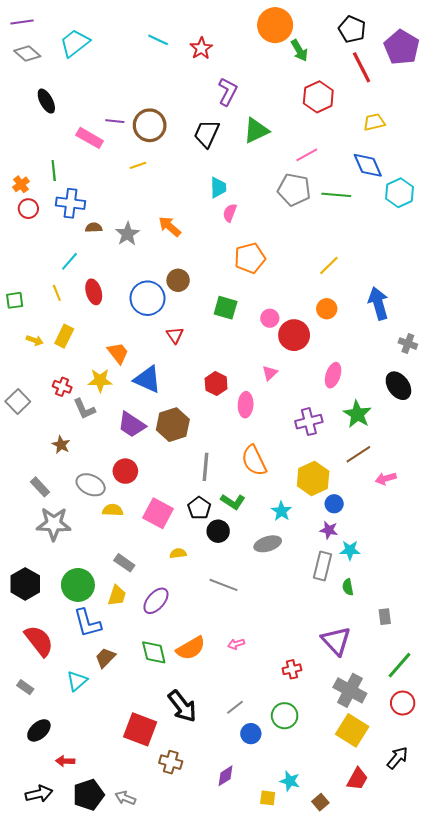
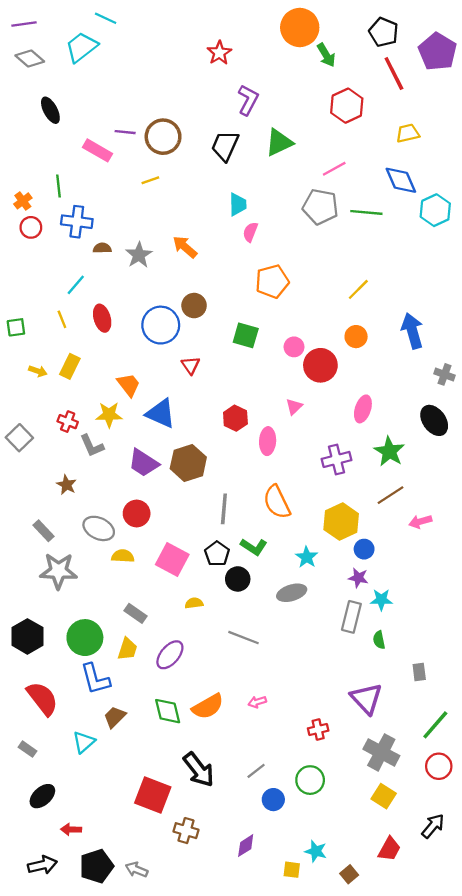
cyan line: (158, 40) -> (106, 18), moved
yellow square: (352, 730) -> (384, 796), size x0.7

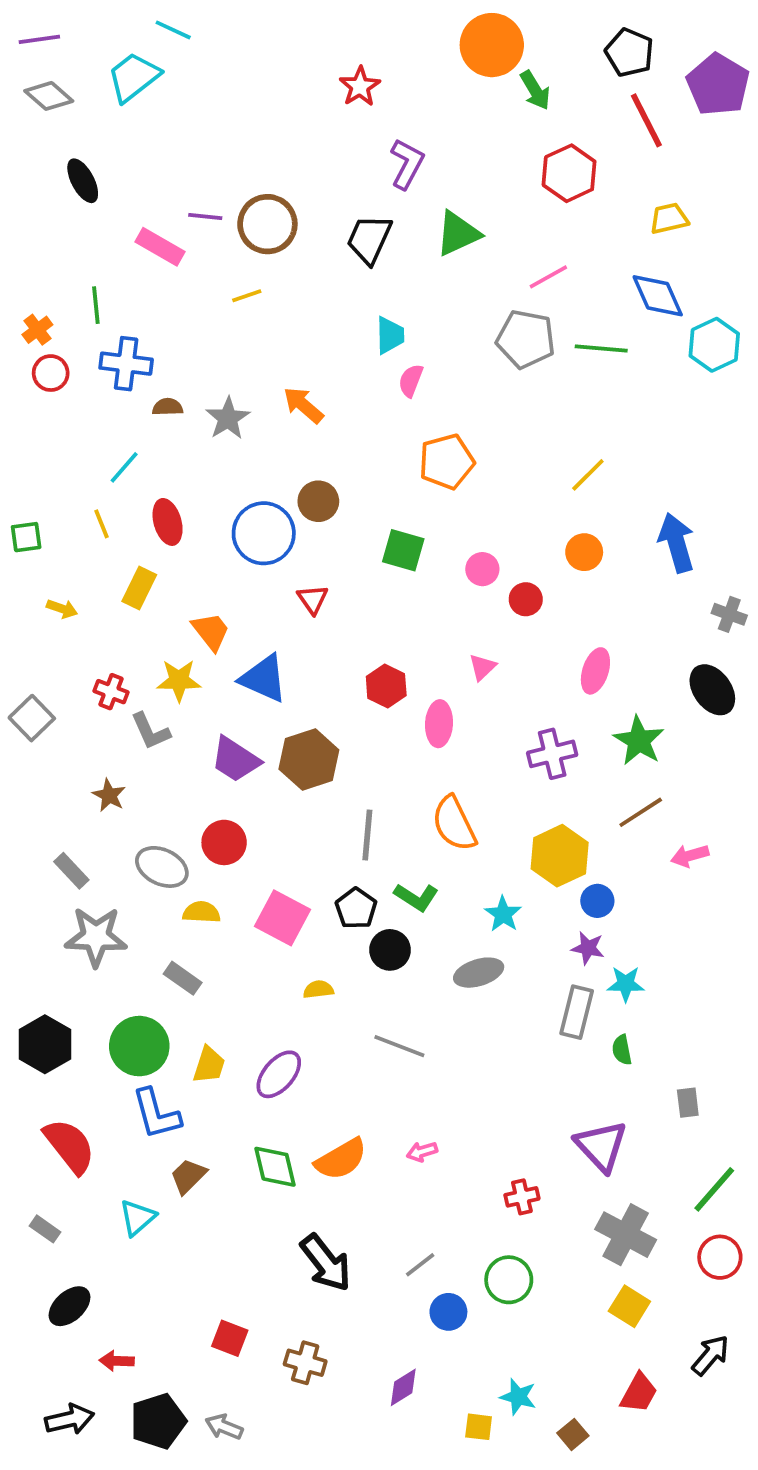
red circle: (320, 365) -> (526, 599), size x0.6
yellow rectangle: (70, 366) -> (139, 588), moved
gray rectangle: (135, 613) -> (183, 978), moved
red square: (153, 795) -> (230, 1338), moved, size x0.6

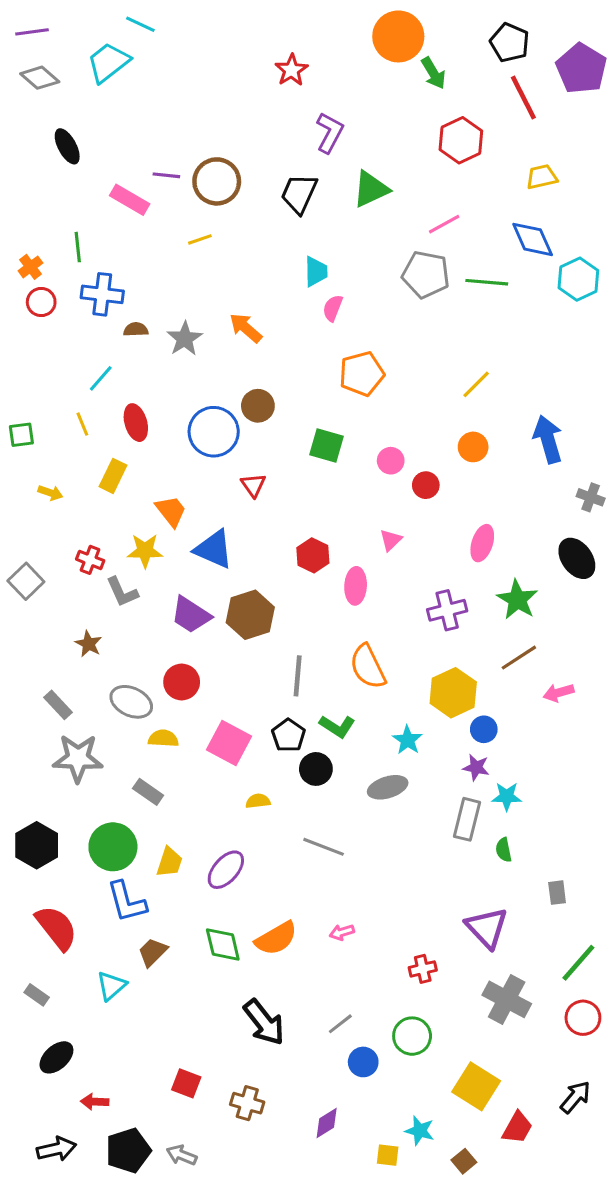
yellow square: (629, 1306) -> (476, 1086), moved, size x1.4

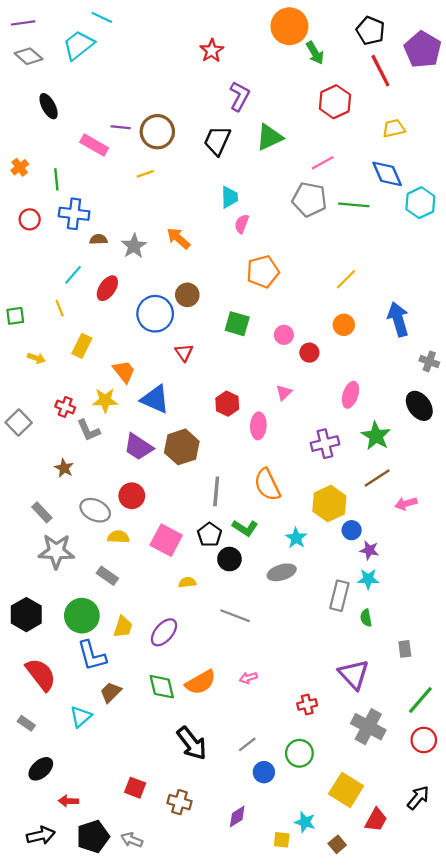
orange cross: (31, 267) -> (20, 167), moved
red ellipse: (136, 423) -> (107, 288), moved, turned 50
purple star: (476, 767) -> (369, 550), moved

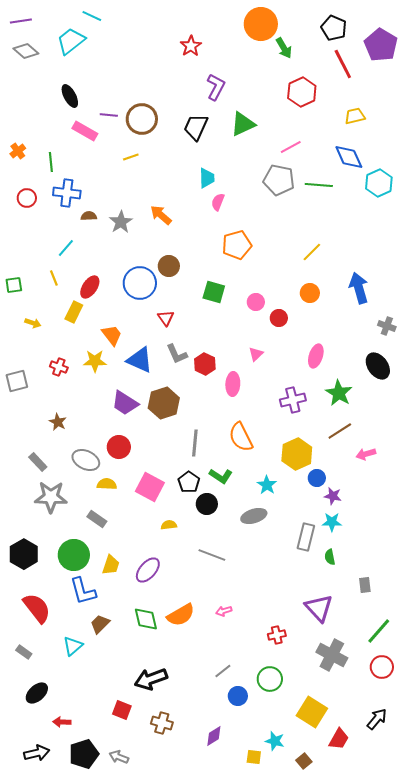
black ellipse: (49, 106) -> (70, 96), moved
red ellipse: (107, 288) -> (90, 287), moved
gray square: (19, 423) -> (17, 381), turned 30
gray L-shape: (89, 430) -> (177, 354), moved
black arrow: (192, 743) -> (151, 679), moved, turned 108

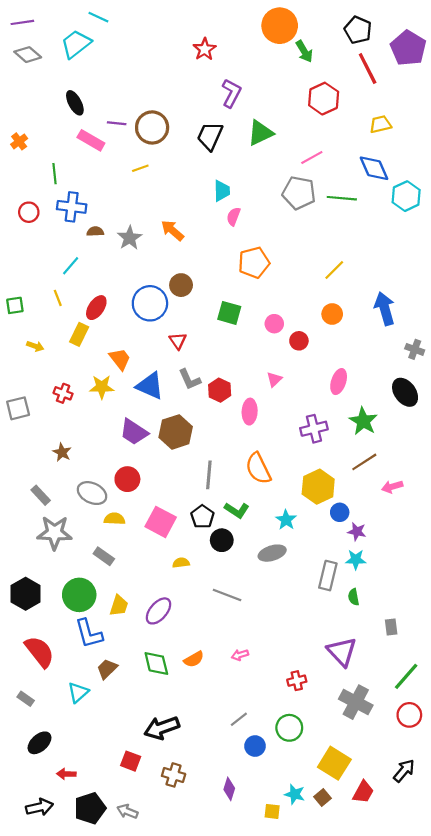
orange cross: (18, 151) -> (19, 141), moved
orange semicircle: (181, 615) -> (194, 659), size x0.7
purple diamond: (214, 736) -> (229, 789), turned -40
brown square: (304, 761) -> (323, 797), moved

